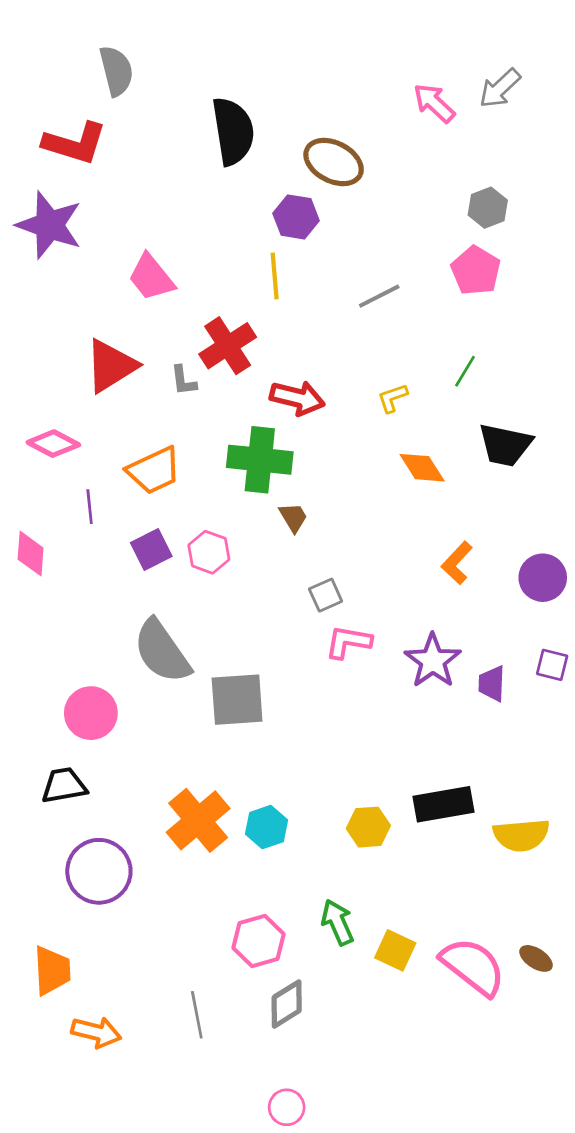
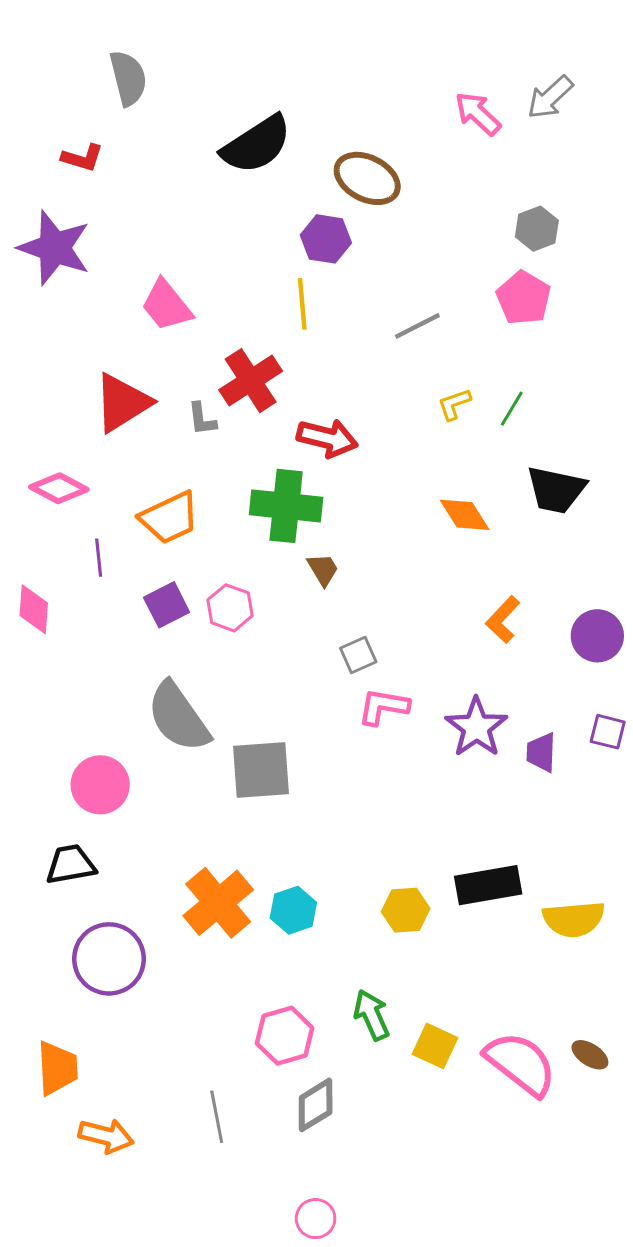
black semicircle: (233, 131) -> (257, 145), turned 66
red L-shape: (75, 143) -> (82, 158), size x0.6
yellow L-shape: (393, 398) -> (454, 404), moved

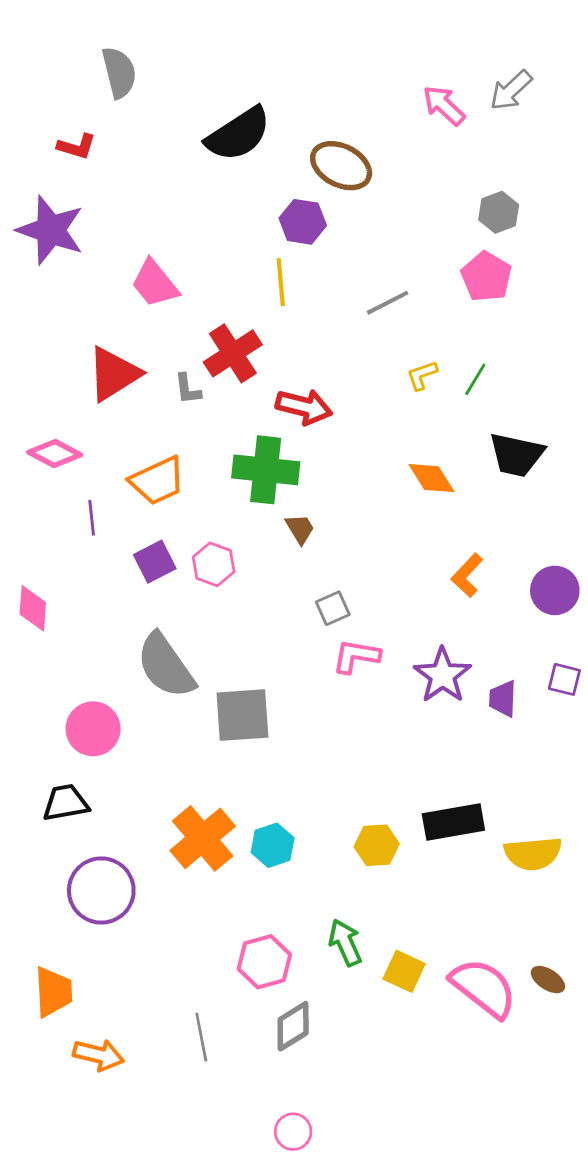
pink diamond: (34, 609) -> (33, 608), moved

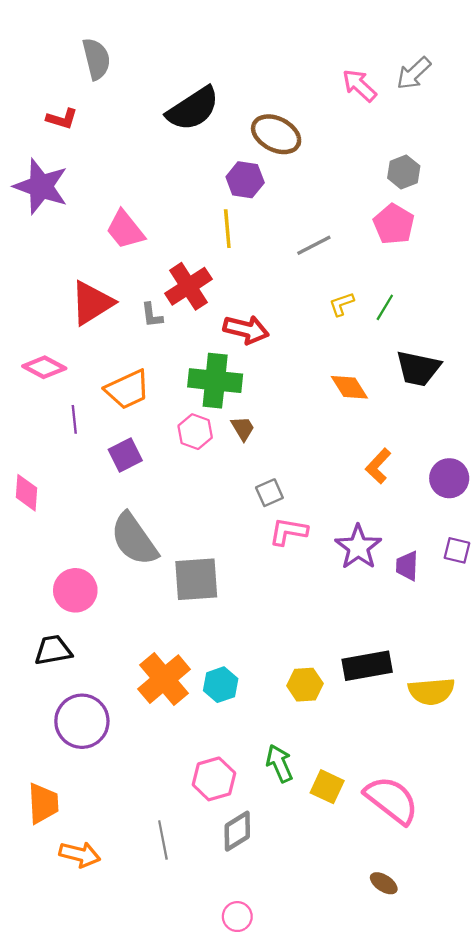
pink hexagon: (214, 564) -> (195, 432), moved
brown ellipse: (548, 980) -> (384, 883), moved

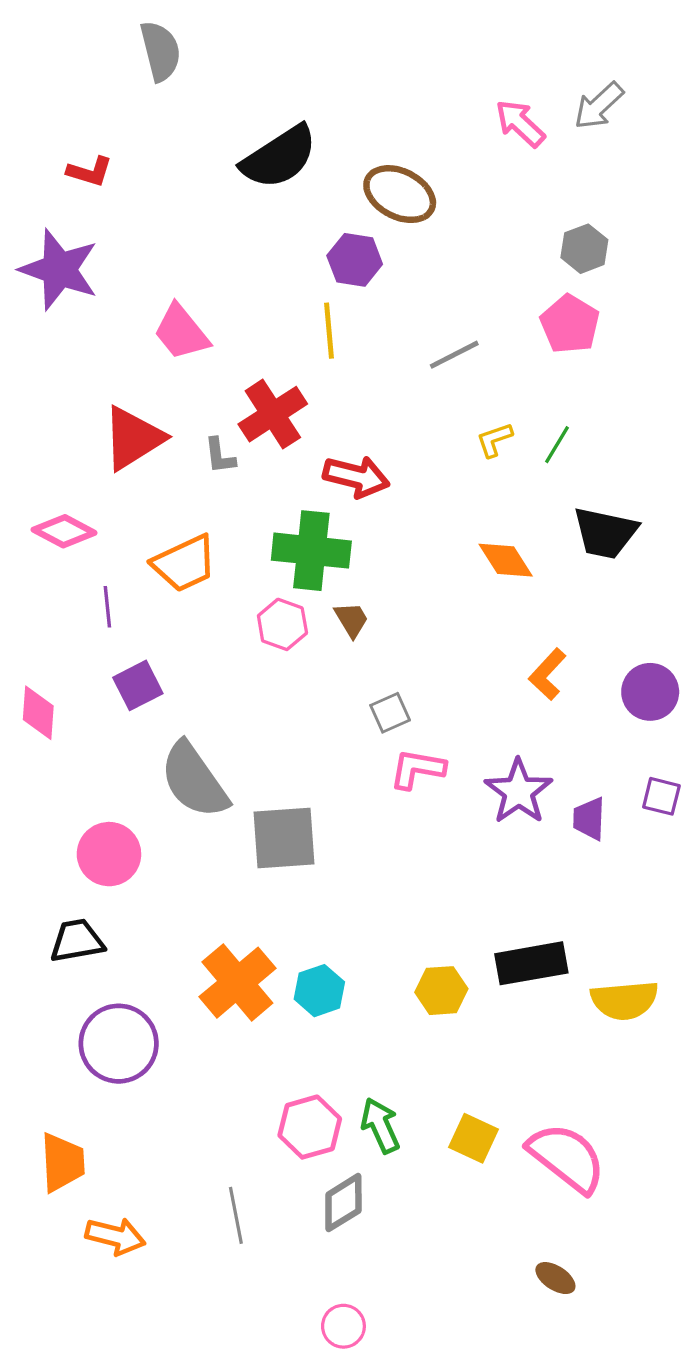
gray semicircle: (96, 59) -> (160, 51), moved
purple square: (125, 455) -> (138, 685), moved
green arrow: (279, 763) -> (380, 1125), moved

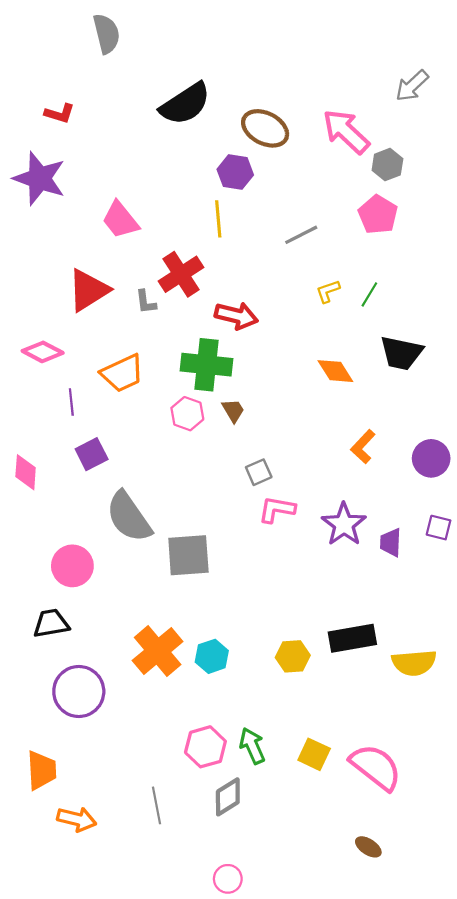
gray arrow: (599, 106) -> (412, 86), moved
pink arrow: (520, 123) -> (346, 132), moved, size x1.4

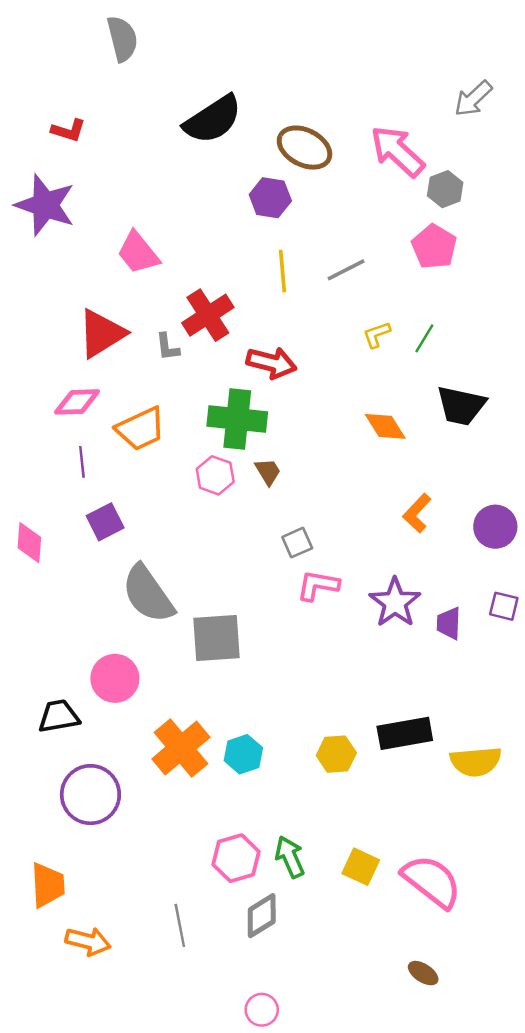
yellow line: (218, 219) -> (282, 271), moved
pink diamond: (43, 352) -> (77, 402), moved, turned -30
pink circle: (72, 566) -> (115, 678), moved

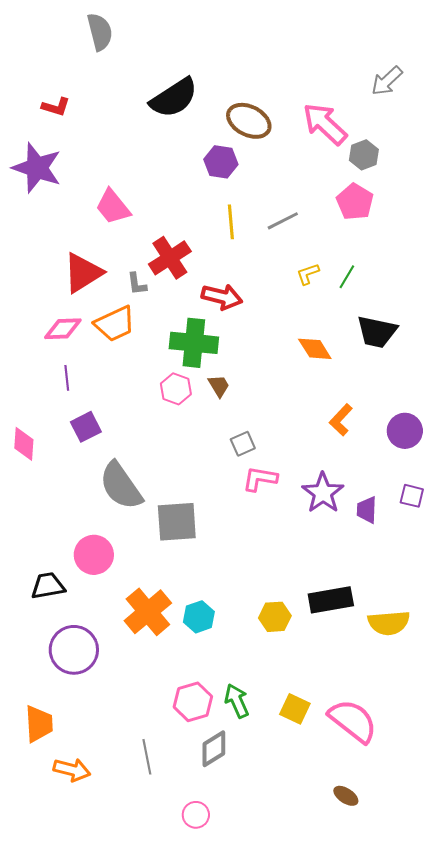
orange trapezoid: (141, 429) -> (115, 324), moved
pink circle: (262, 1010) -> (196, 815), moved

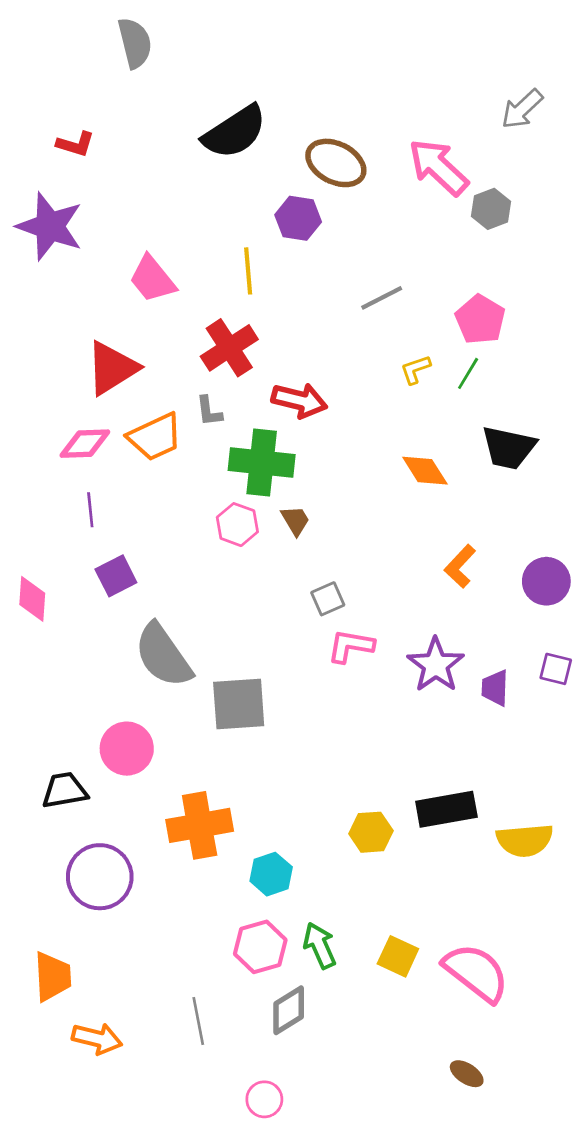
pink pentagon: (355, 202) -> (480, 319), moved
yellow line: (231, 222) -> (248, 271), moved
gray L-shape: (137, 284) -> (209, 411), moved
orange cross: (148, 612) -> (200, 825), turned 30
cyan hexagon: (199, 617) -> (271, 874), moved

